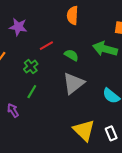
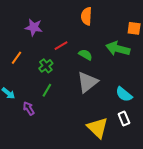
white rectangle: (111, 133) -> (124, 119), moved

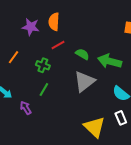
orange semicircle: (86, 16) -> (54, 22), moved
green arrow: (118, 49) -> (110, 61), moved
green cross: (46, 66) -> (43, 65), turned -32

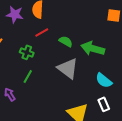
gray triangle: (84, 81) -> (68, 68), turned -45

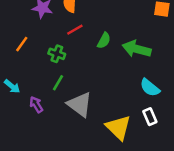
green semicircle: (66, 41) -> (104, 40), turned 88
gray triangle: (68, 68) -> (80, 105), moved

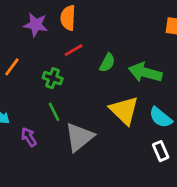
green line: (58, 83) -> (54, 112), turned -56
gray triangle: (80, 105) -> (79, 137), turned 44
yellow triangle: (118, 127) -> (124, 110), moved

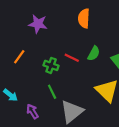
orange semicircle: (68, 18) -> (84, 18), moved
red line: (74, 50) -> (72, 58), moved, turned 56

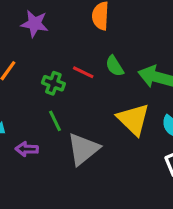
green semicircle: (94, 53) -> (115, 66), turned 120
purple arrow: (32, 111) -> (27, 149), turned -56

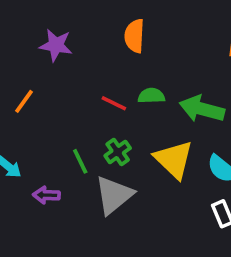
green semicircle: (115, 66) -> (151, 96), turned 120
green cross: (53, 83) -> (118, 152), moved, turned 35

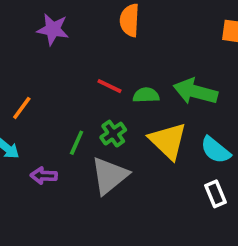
green semicircle: (151, 96) -> (146, 95), moved
orange line: (24, 101) -> (22, 108), moved
green line: (80, 161) -> (77, 143), turned 50

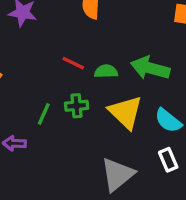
green cross: (113, 134) -> (77, 106), turned 30
gray triangle: (109, 176) -> (117, 174), moved

